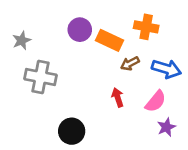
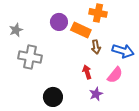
orange cross: (146, 27) -> (98, 13), moved
brown arrow: (130, 63) -> (96, 47), turned -72
purple star: (166, 127) -> (96, 94), moved

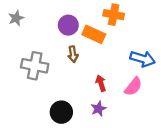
gray star: (16, 30) -> (16, 18), moved
brown arrow: (96, 47) -> (73, 54), moved
purple star: (96, 94) -> (98, 109), moved

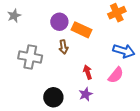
orange cross: (114, 15) -> (117, 13), moved, turned -36

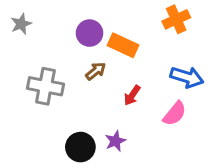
brown arrow: (63, 47) -> (96, 71), turned -120
red arrow: (88, 72) -> (132, 95), moved, turned -128
purple star: (86, 94) -> (115, 141), moved

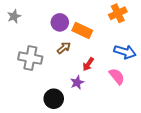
pink semicircle: (175, 114) -> (117, 76), turned -78
purple star: (115, 141) -> (77, 82), moved

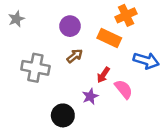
orange cross: (118, 13) -> (126, 15), moved
orange rectangle: (82, 31) -> (109, 38), moved
pink semicircle: (117, 76) -> (124, 89), moved

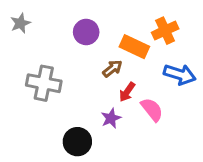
orange cross: (126, 15) -> (165, 31), moved
brown arrow: (75, 56) -> (112, 69), moved

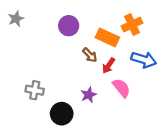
brown arrow: (112, 69) -> (90, 55), turned 84
gray cross: (44, 83) -> (35, 90), moved, size x0.7
red arrow: (127, 92) -> (109, 66), moved

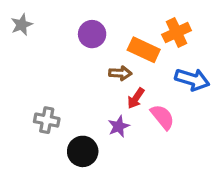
brown arrow: (90, 55) -> (120, 73), turned -42
red arrow: (109, 66) -> (136, 98), moved

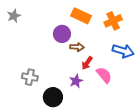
purple circle: (92, 34) -> (62, 34), moved
orange rectangle: (144, 50) -> (81, 16), moved

